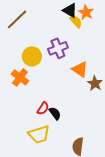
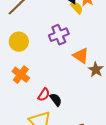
yellow circle: (32, 56) -> (19, 42), moved
orange cross: (20, 77) -> (21, 75), moved

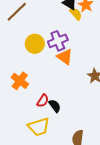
yellow circle: (19, 42) -> (35, 44), moved
orange triangle: (81, 56) -> (65, 57), moved

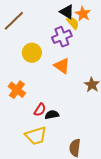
purple cross: (58, 41) -> (62, 37), moved
black semicircle: (55, 106) -> (52, 115), turned -64

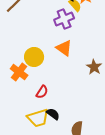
yellow circle: (32, 53) -> (34, 57), moved
black semicircle: (52, 115) -> (53, 114), moved, turned 48

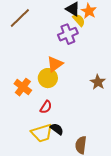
orange triangle: (64, 48) -> (55, 64), moved, turned 48
yellow circle: (34, 57) -> (48, 78), moved

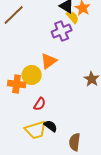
yellow circle: (48, 78) -> (32, 75), moved
orange cross: (23, 87) -> (17, 84), turned -30

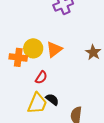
orange triangle: (49, 61) -> (54, 49), moved
yellow trapezoid: (36, 130) -> (37, 103), turned -50

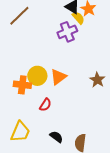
black semicircle: (52, 99) -> (56, 137), moved
yellow trapezoid: (37, 103) -> (20, 132), moved

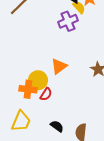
yellow circle: (37, 76) -> (38, 80), moved
orange cross: (22, 85) -> (28, 89), moved

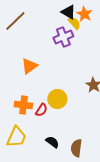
orange triangle: (59, 66) -> (29, 66), moved
yellow circle: (38, 80) -> (57, 99), moved

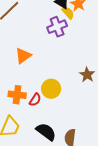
black semicircle: (52, 142) -> (46, 132), size x1.5

